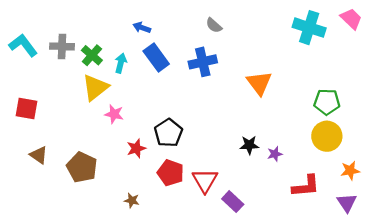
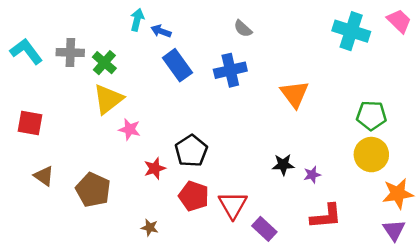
cyan arrow: (121, 63) -> (137, 20), moved
orange star: (350, 171) -> (398, 194), size x1.4
red L-shape: (306, 186) -> (326, 216), moved

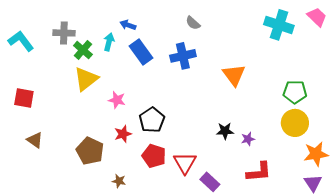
cyan arrow: (137, 20) -> (109, 42), moved
gray cross: (70, 53) -> (64, 33), moved
pink star: (130, 129) -> (117, 100), moved
brown pentagon: (93, 190) -> (90, 151), moved

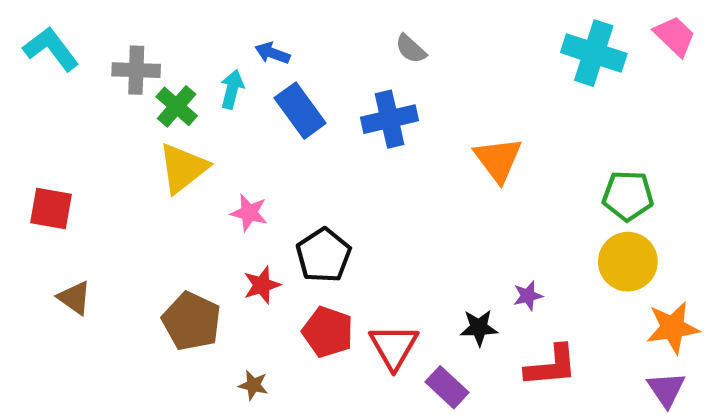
cyan L-shape: (21, 41) -> (51, 49), moved
black star: (225, 131) -> (479, 328), moved

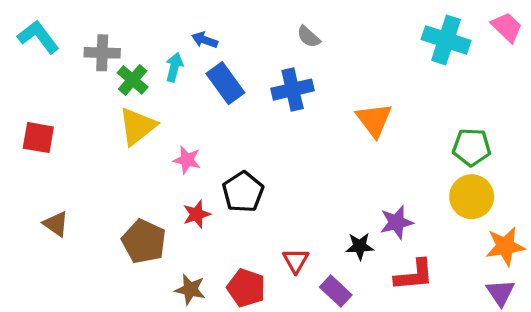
red square: (51, 208) -> (38, 138), moved
purple star: (528, 296) -> (396, 222), size x1.5
red pentagon: (328, 332) -> (246, 288), moved
red triangle: (394, 347) -> (296, 261), size x0.7
brown star: (253, 385) -> (190, 289), size x1.4

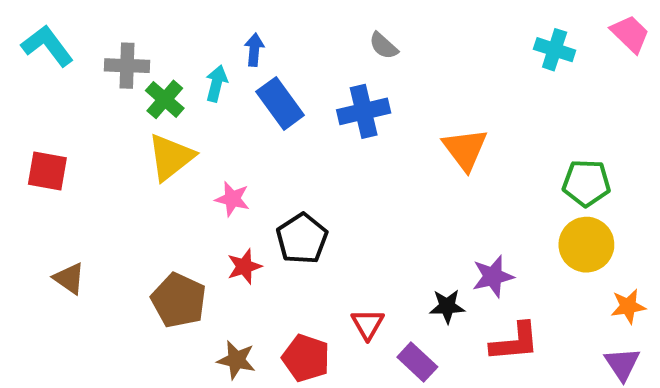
blue arrow: (205, 40) -> (254, 50), turned 75
cyan cross: (446, 40) -> (555, 50), size x0.7
orange star: (505, 246) -> (628, 306), size x0.7

